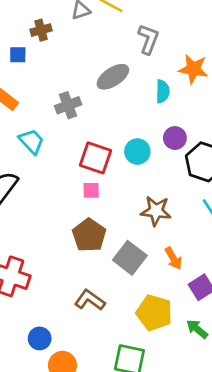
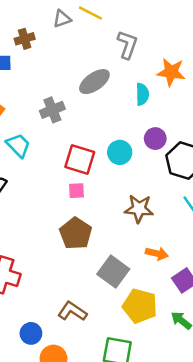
gray square: (130, 258) -> (113, 272), moved
orange arrow: (173, 258) -> (157, 254), turned -45
brown L-shape: (90, 300) -> (72, 311), moved

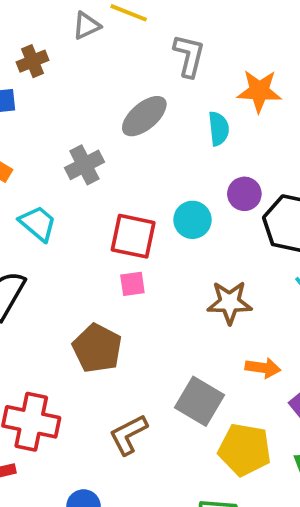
brown pentagon: (76, 233) -> (97, 348), moved
brown L-shape: (72, 311) -> (128, 435), moved, turned -56

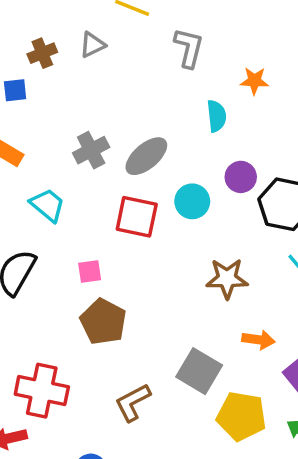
gray triangle: (86, 26) -> (92, 45), moved
orange star: (259, 91) -> (254, 81), size x0.7
gray ellipse: (144, 116) -> (146, 156), moved
pink square: (132, 284) -> (90, 272), moved

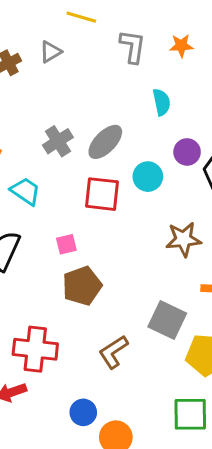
orange star: (254, 81) -> (181, 46), moved
brown pentagon: (103, 322) -> (82, 286), turned 30

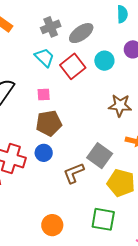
cyan trapezoid: (25, 191) -> (44, 57), moved
red square: (102, 194) -> (73, 66), turned 35
brown L-shape: (113, 352) -> (74, 173), moved
blue circle: (83, 412) -> (44, 153), moved

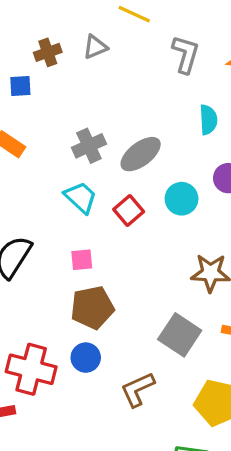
red square: (73, 66) -> (129, 211), size x0.7
gray square: (100, 156) -> (180, 335), moved

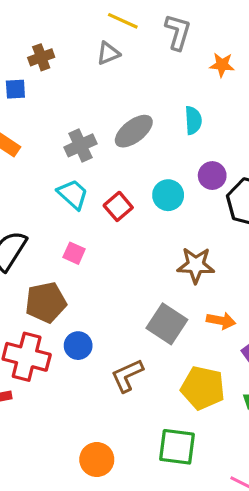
gray triangle: (95, 47) -> (108, 53), moved
gray L-shape: (186, 54) -> (178, 32), moved
gray ellipse: (141, 154) -> (134, 131), moved
pink square: (82, 260) -> (74, 253), turned 30
brown pentagon: (92, 307) -> (46, 302), moved

